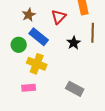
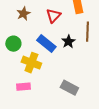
blue rectangle: (39, 37) -> (46, 44), moved

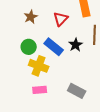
green circle: (13, 44) -> (29, 47), moved
pink rectangle: (23, 87) -> (40, 90), moved

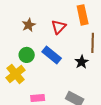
black star: (76, 45) -> (82, 62), moved
yellow cross: (39, 66) -> (16, 74), moved, turned 30

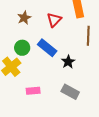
black star: (82, 62) -> (68, 62), moved

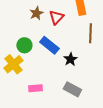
brown star: (24, 18) -> (36, 13), moved

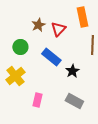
green circle: (24, 45) -> (20, 47), moved
pink rectangle: (35, 88) -> (37, 100), turned -72

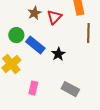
blue rectangle: (51, 57) -> (35, 45), moved
black star: (72, 71) -> (58, 54), moved

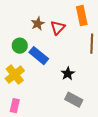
black star: (58, 54) -> (68, 74), moved
pink rectangle: (33, 88) -> (15, 106), moved

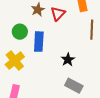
blue rectangle: (39, 56) -> (39, 42), turned 54

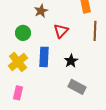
red triangle: (58, 14) -> (61, 31), moved
blue rectangle: (39, 42) -> (44, 57), moved

